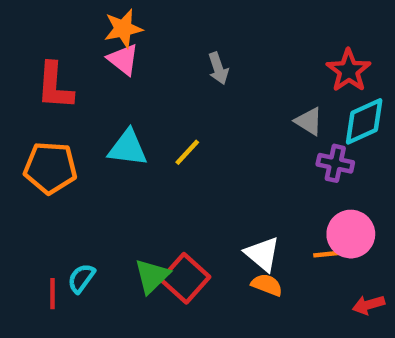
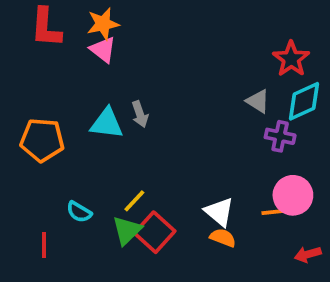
gray arrow: (218, 68) -> (140, 114), moved
red L-shape: (55, 86) -> (46, 27), moved
yellow line: (187, 152) -> (134, 201), moved
cyan semicircle: (81, 278) -> (79, 212), moved, turned -95

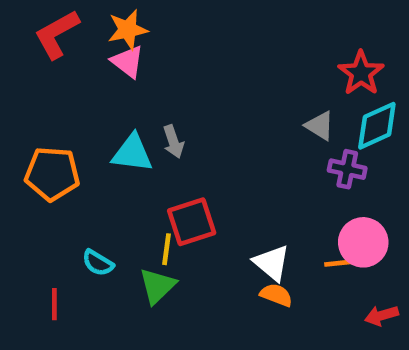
red L-shape: (46, 27) -> (57, 34), turned 57
yellow line: (134, 201) -> (167, 249), turned -35
red square: (155, 232) -> (192, 222), moved, turned 30

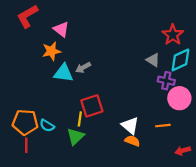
orange star: (128, 30) -> (51, 51), moved
gray arrow: (173, 142) -> (83, 68), turned 80
orange pentagon: (52, 174) -> (25, 122), moved
pink circle: (363, 242) -> (179, 98), moved

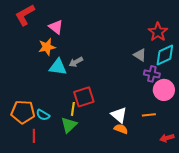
red line: (26, 145) -> (34, 136), moved

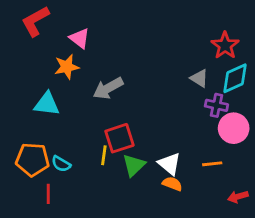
gray arrow: (76, 62) -> (108, 88), size x1.5
cyan triangle: (58, 67) -> (47, 104), moved
green triangle: (69, 125) -> (134, 165), moved

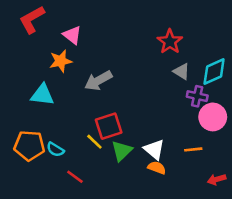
red star: (225, 45) -> (170, 42), moved
yellow line: (104, 155) -> (94, 142), turned -54
red line: (48, 194) -> (75, 177), moved, turned -54

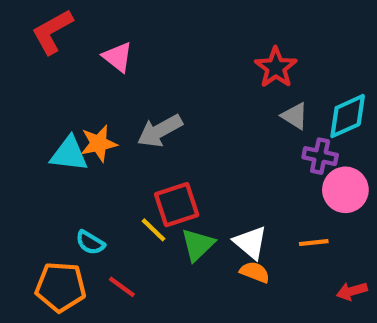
orange star: (61, 61) -> (99, 143), moved
orange pentagon: (29, 146) -> (61, 287), moved

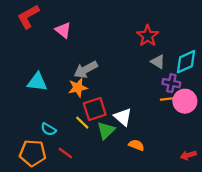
orange star: (99, 143) -> (78, 88), moved
white triangle: (250, 243) -> (123, 117), moved
orange line: (314, 243) -> (168, 99), moved

